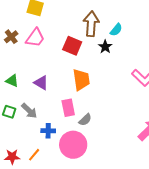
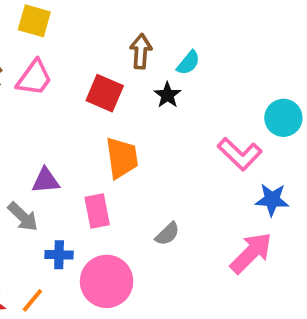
brown arrow: (91, 24) -> (141, 51), size x0.7
purple triangle: (41, 83) -> (46, 181), moved, turned -35
gray semicircle: (85, 120) -> (167, 234), moved

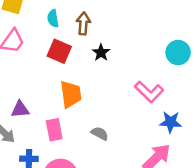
cyan semicircle: (188, 63) -> (53, 18), moved, turned 132
cyan circle: (283, 118) -> (178, 53), moved
gray semicircle: (167, 234) -> (100, 133), moved, turned -108

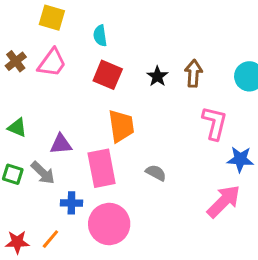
brown arrow: (83, 23) -> (194, 73), moved
pink L-shape: (149, 92) -> (215, 123), turned -120
pink rectangle: (54, 130) -> (102, 168), size x1.4

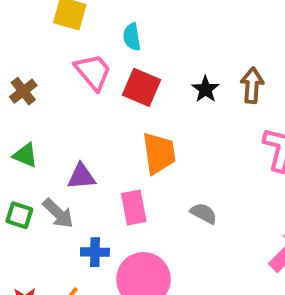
brown cross: (16, 61) -> (23, 91), moved
pink trapezoid: (52, 63) -> (93, 72), moved, turned -76
pink rectangle: (102, 168) -> (134, 207), size x0.7

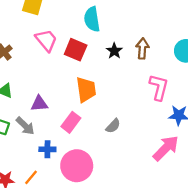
cyan semicircle: (132, 37) -> (92, 19), moved, size x1.5
pink rectangle: (134, 207) -> (71, 122), turned 48
gray semicircle: (204, 213) -> (113, 126), turned 105

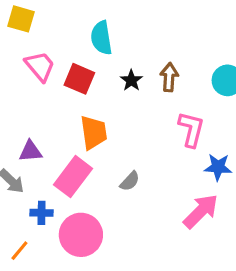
pink rectangle: (71, 122) -> (73, 177), size x1.4

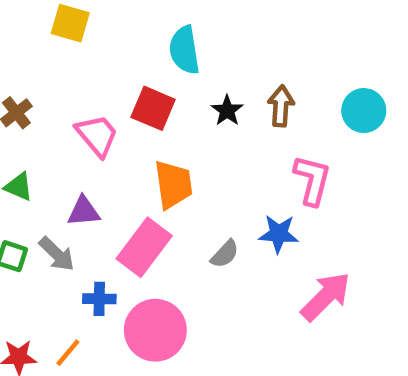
pink trapezoid: (40, 66) -> (97, 135), moved
blue star: (218, 167) -> (279, 234), moved

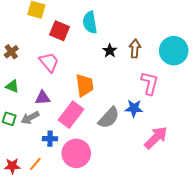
red square: (153, 108) -> (59, 31), moved
cyan circle: (364, 111) -> (174, 51), size x1.4
gray arrow: (57, 254) -> (30, 118), turned 108
gray semicircle: (225, 254) -> (109, 118), size x1.6

